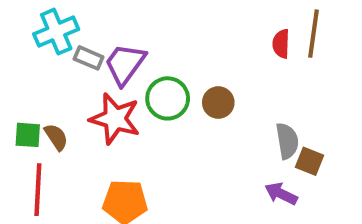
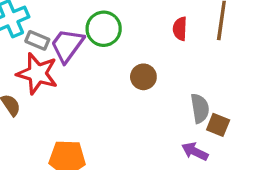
red semicircle: (281, 44) -> (180, 29), moved
green circle: (168, 98) -> (104, 29), moved
red star: (115, 119) -> (37, 74), moved

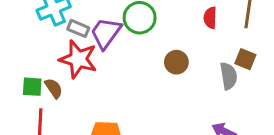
gray semicircle: (200, 108) -> (229, 76), moved
brown square: (218, 125) -> (245, 59), moved

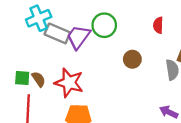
gray rectangle: (78, 28) -> (57, 33), size x1.5
red star: (78, 59) -> (69, 83), moved

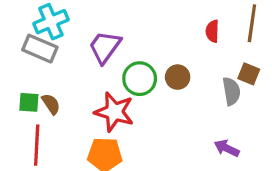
green circle: (104, 25) -> (140, 79), moved
gray rectangle: (57, 33) -> (40, 49), moved
red star: (69, 83) -> (114, 112), moved

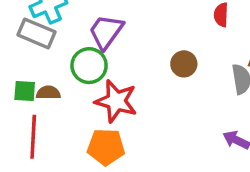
green circle: (140, 79) -> (89, 66), moved
brown semicircle: (51, 104) -> (48, 93), turned -55

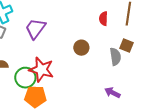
green circle: (89, 66) -> (25, 78), moved

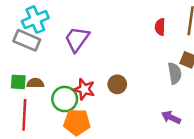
brown circle: (81, 48) -> (117, 84), moved
red star: (41, 70) -> (84, 89), size x0.7

